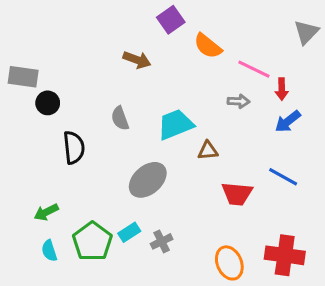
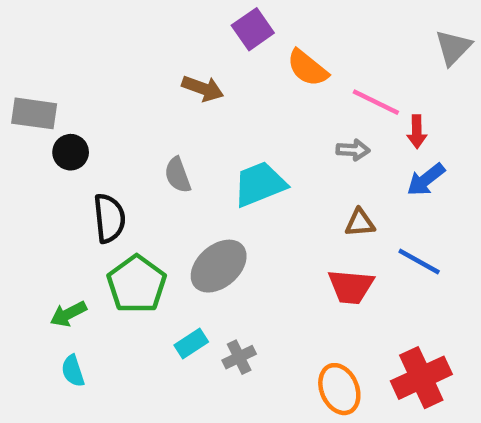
brown triangle: (208, 151) -> (360, 223), moved
green pentagon: (92, 241) -> (137, 284), moved
red cross: (285, 255) -> (421, 378), turned -33

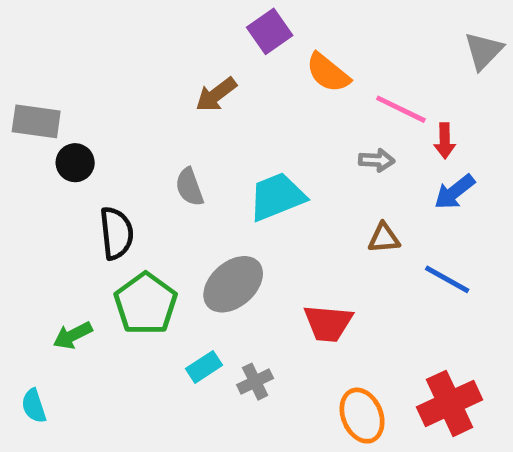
brown arrow: (203, 88) -> (216, 95), turned 123
red trapezoid: (351, 287) -> (328, 323), moved
cyan semicircle: (73, 371) -> (34, 406), moved

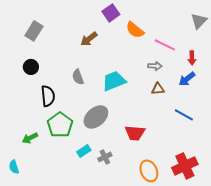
gray rectangle: (36, 121) -> (34, 31), moved, turned -66
red arrow: (445, 141) -> (192, 58), moved
brown triangle: (384, 238) -> (158, 89), moved

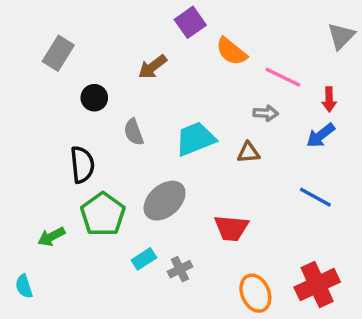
black circle: (31, 67) -> (94, 98), moved
brown triangle: (158, 89) -> (249, 153), moved

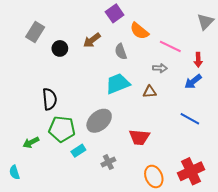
black circle: (94, 98) -> (60, 48), moved
gray semicircle: (134, 132) -> (121, 52), moved
green pentagon: (103, 214) -> (62, 129), turned -30
cyan rectangle: (144, 259) -> (78, 151), moved

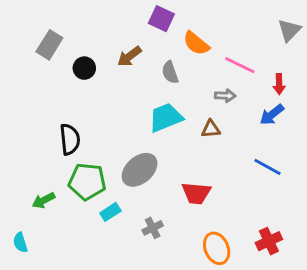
purple square: (115, 13) -> (161, 19), turned -30
red cross: (191, 171) -> (269, 241), size x0.7

